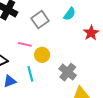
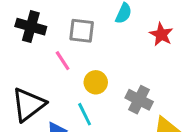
gray square: (40, 20) -> (82, 31), turned -36
pink line: (25, 44) -> (63, 61), moved, turned 56

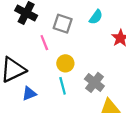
cyan line: (85, 114) -> (63, 86), moved

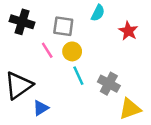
yellow circle: (65, 63) -> (72, 51), moved
cyan line: (63, 86) -> (78, 76), moved

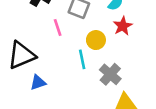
red star: (128, 31) -> (123, 26), moved
yellow circle: (72, 51) -> (96, 40), moved

